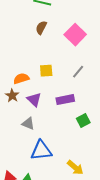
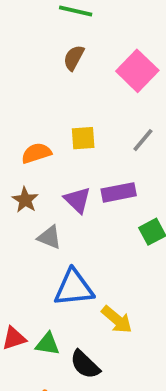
brown star: (12, 96) -> (25, 200), moved
purple triangle: (34, 100) -> (78, 200), moved
yellow arrow: (75, 168) -> (117, 320), moved

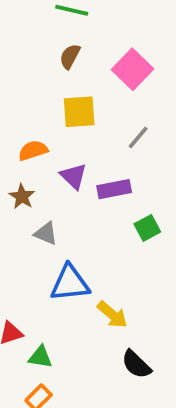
yellow square: (83, 138) -> (79, 112), moved, size x1.4
purple triangle: (78, 200) -> (74, 176), moved
green triangle: (48, 344) -> (40, 357), moved
black semicircle: (85, 364) -> (136, 364), moved

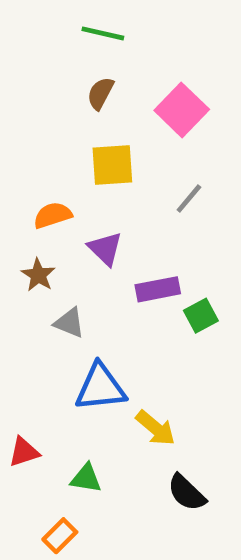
purple rectangle: (114, 189) -> (158, 289), moved
green triangle: (40, 357) -> (86, 478), moved

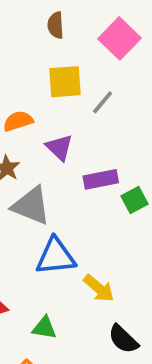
brown semicircle: (100, 93) -> (56, 25), turned -32
gray line: (189, 198) -> (103, 102), moved
gray triangle: (69, 323) -> (31, 206), size x1.6

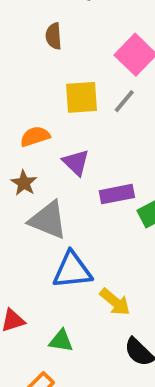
brown semicircle: (56, 25) -> (54, 36), moved
gray line: (103, 102) -> (124, 101), moved

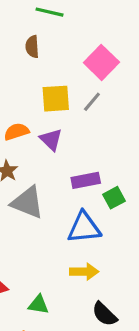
purple triangle: (76, 162) -> (51, 139), moved
blue triangle: (72, 270) -> (84, 228), moved
yellow arrow: (115, 302) -> (84, 272), turned -40

